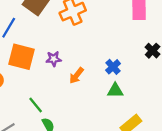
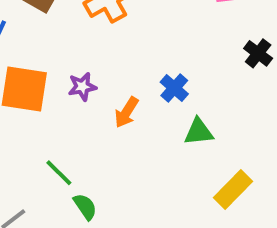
blue cross: (113, 67) -> (174, 88), moved

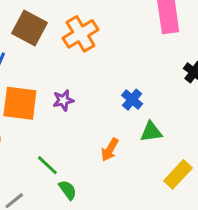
orange arrow: (126, 112) -> (110, 150), moved

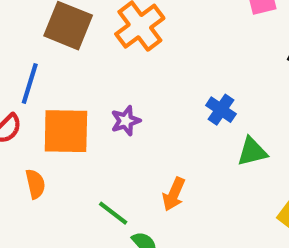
orange arrow: (110, 150) -> (174, 194), moved

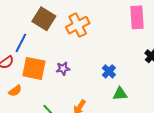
orange semicircle: (35, 184) -> (15, 91), turned 56

